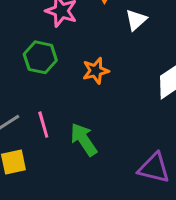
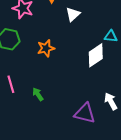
green arrow: (84, 140) -> (38, 94), size x0.6

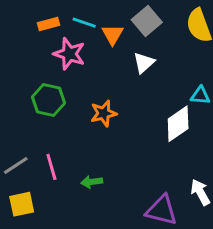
green arrow: (38, 94) -> (92, 182), turned -64

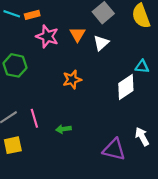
cyan line: (84, 23) -> (12, 14), moved
orange triangle: (113, 34) -> (77, 34), moved
green hexagon: (48, 100) -> (15, 65), moved

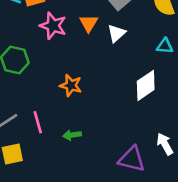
cyan triangle: (142, 67) -> (165, 46), moved
orange star: (72, 79) -> (71, 85), moved, turned 30

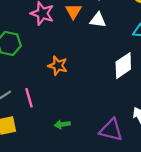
white triangle: (117, 33) -> (98, 20), turned 49
green arrow: (72, 135) -> (62, 124), moved

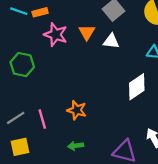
orange star: (58, 66) -> (77, 110), moved

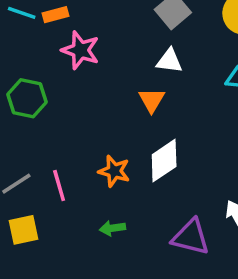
orange triangle: (87, 32) -> (152, 100), moved
white diamond: (137, 87) -> (164, 161), moved

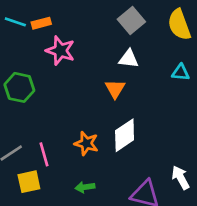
yellow square: (23, 230) -> (29, 182), moved

